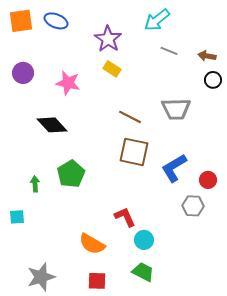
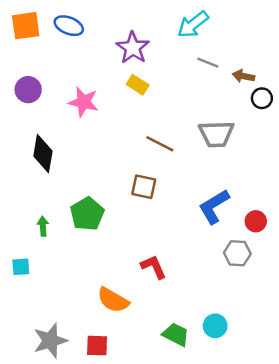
brown arrow: (207, 56) -> (243, 76), moved
black diamond: (52, 125) -> (43, 154), moved, turned 52
brown square: (134, 152) -> (144, 187), moved, size x0.7
cyan circle: (144, 240) -> (215, 326), moved
red square: (97, 281) -> (97, 346), moved

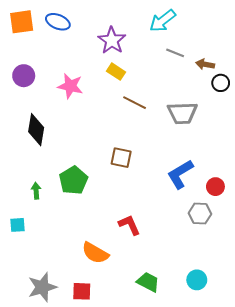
brown line: (160, 144) -> (135, 103), moved
cyan circle: (215, 326) -> (197, 280), moved

